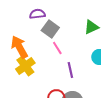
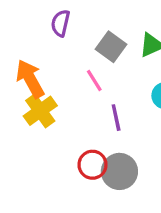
purple semicircle: (37, 14) -> (60, 23), turned -70
gray square: (50, 29) -> (111, 47), moved

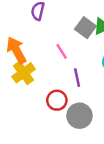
gray square: (111, 47) -> (85, 28), moved
red circle: (92, 165) -> (57, 100), moved

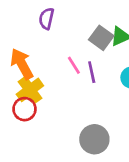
purple line: (77, 78) -> (92, 72), moved
red circle: (57, 100) -> (24, 109), moved

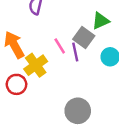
gray square: (101, 38) -> (84, 38), moved
yellow cross: (30, 90) -> (36, 65), moved

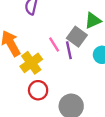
red circle: (16, 84) -> (38, 90), moved

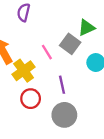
purple line: (69, 50) -> (62, 85), moved

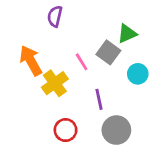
red circle: (31, 99) -> (66, 130), moved
gray circle: (64, 115) -> (116, 130), moved

